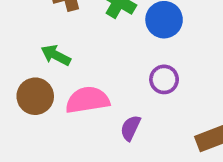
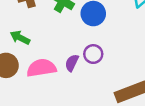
purple semicircle: (130, 128) -> (72, 63), moved

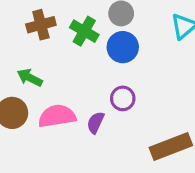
purple semicircle: (72, 63) -> (95, 123), moved

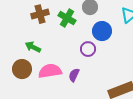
blue circle: (123, 47) -> (102, 31), moved
purple circle: (123, 98) -> (88, 49), moved

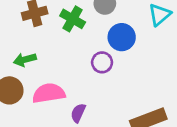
green arrow: (33, 47) -> (25, 60), turned -42
purple semicircle: (74, 75) -> (78, 113), moved

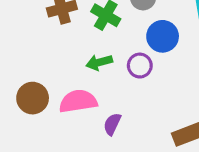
green arrow: (25, 60) -> (99, 62), moved

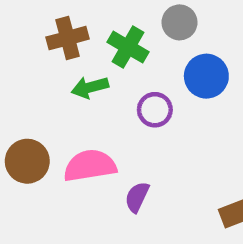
green arrow: (99, 62) -> (90, 87), moved
purple circle: (140, 66) -> (155, 110), moved

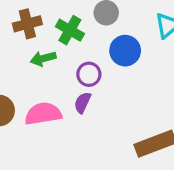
purple semicircle: (137, 197) -> (83, 103), moved

